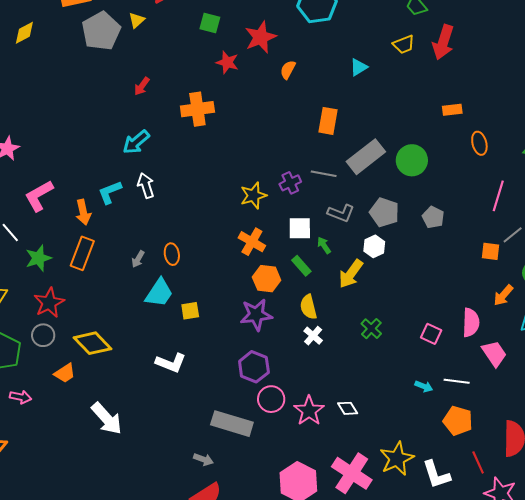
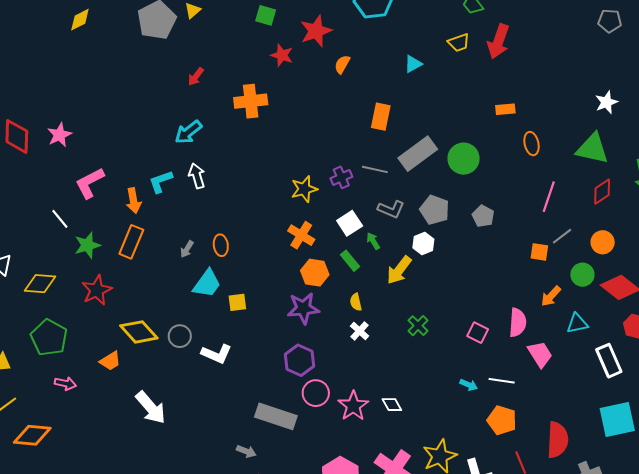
white square: (300, 228) -> (350, 223), turned -35
yellow semicircle: (308, 307) -> (356, 302), size x0.7
gray circle: (43, 335) -> (180, 336), moved

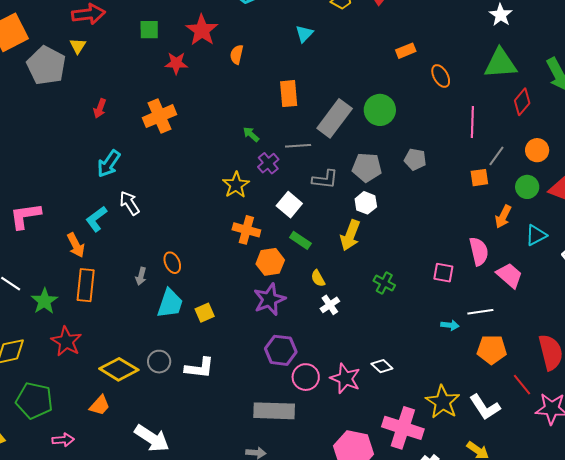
pink L-shape: (90, 183) -> (25, 216), moved, turned 36
green arrow: (373, 241) -> (251, 134), moved
white cross: (360, 331) -> (330, 305), turned 30

